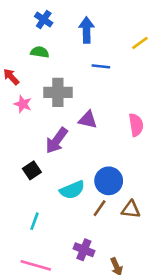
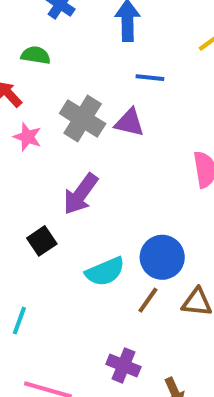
green semicircle: (40, 52) -> (36, 55), moved
gray cross: (58, 92) -> (83, 119), turned 32
purple triangle: (88, 120) -> (130, 123), moved
cyan line: (35, 221) -> (19, 321), moved

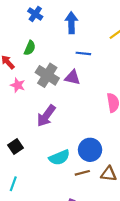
green semicircle: (36, 55) -> (30, 48), moved, turned 104
black square: (42, 241) -> (16, 147), moved
brown line: (148, 300) -> (82, 173), turned 40

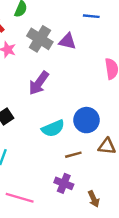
blue line: (83, 53) -> (91, 16), moved
brown line: (82, 173) -> (73, 155), moved

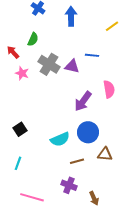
blue line: (91, 16) -> (92, 55), moved
purple arrow: (39, 83) -> (83, 101), moved

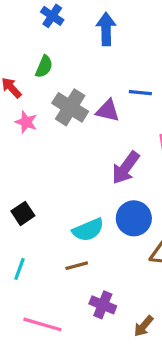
brown line: (77, 161) -> (77, 266), moved
brown arrow: (94, 198) -> (144, 326), turned 64

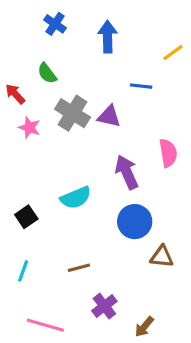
green semicircle: (44, 67) -> (47, 73), turned 120
blue line: (140, 93) -> (141, 86), moved
purple arrow: (126, 168) -> (127, 172), turned 120
cyan semicircle: (88, 230) -> (76, 198), moved
purple cross: (103, 305) -> (104, 306), turned 30

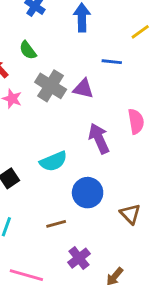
blue circle: (135, 222) -> (88, 193), moved
brown triangle: (162, 257) -> (130, 214), turned 40

